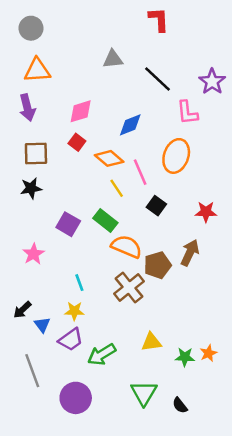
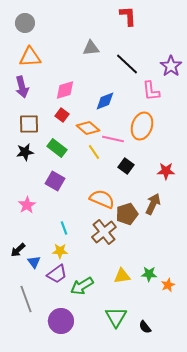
pink line: (140, 172) -> (113, 139), turned -55
green rectangle: (105, 220) -> (57, 148), moved
green star: (185, 357) -> (149, 274), moved

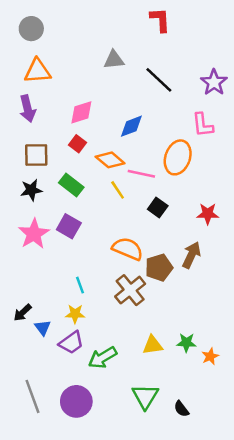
pink L-shape: (151, 91) -> (203, 125), moved
pink star: (27, 205) -> (34, 234), moved, size x1.4
gray line: (26, 299) -> (33, 396), moved

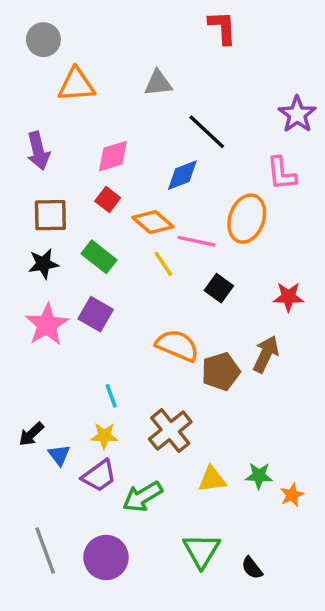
orange triangle: (38, 71) -> (76, 85), moved
black line: (159, 80) -> (207, 132), moved
brown cross: (130, 290) -> (170, 431), moved

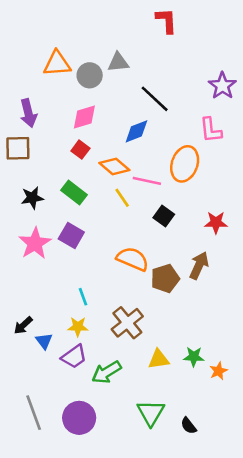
gray circle: (43, 40) -> (90, 75), moved
brown square: (50, 215) -> (18, 148), moved

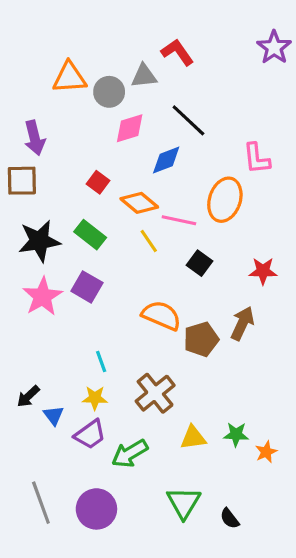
red L-shape: (166, 21) -> (177, 52), moved, turned -32
purple star: (222, 86) -> (274, 47), moved
pink diamond: (84, 117) -> (130, 128), moved
black star: (32, 198) -> (39, 241), size x1.5

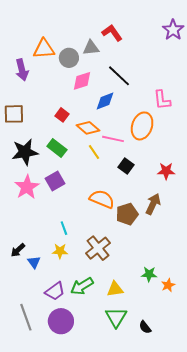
purple arrow: (35, 138) -> (22, 70), moved
purple square: (87, 287) -> (55, 181), turned 30
purple trapezoid: (90, 434) -> (55, 291), moved
yellow triangle: (193, 438) -> (115, 289), moved

